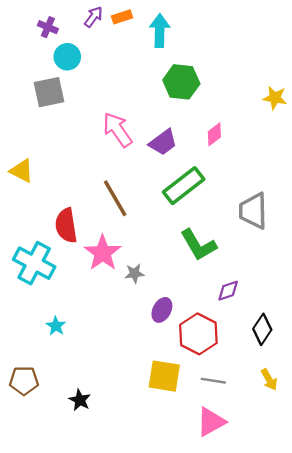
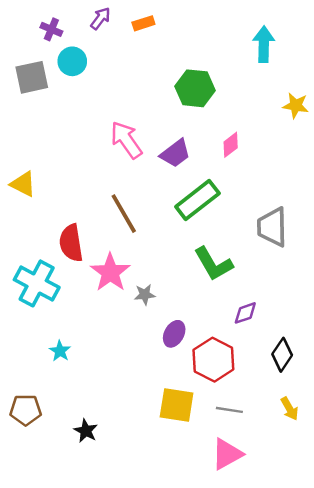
orange rectangle: (122, 17) -> (143, 23), moved
cyan arrow: (160, 31) -> (264, 44), moved
gray square: (49, 92) -> (32, 77), moved

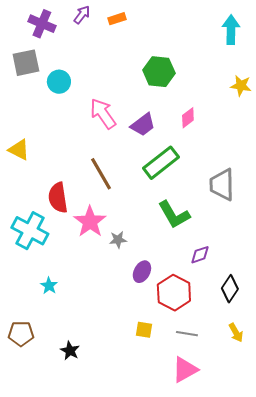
purple cross: (51, 29) -> (42, 24), size x1.5
cyan arrow: (264, 44) -> (231, 30), moved
cyan circle: (72, 61) -> (59, 82), moved
yellow square: (177, 405) -> (144, 330), size x0.6

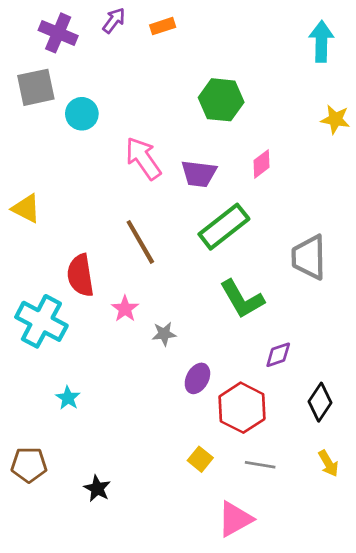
purple trapezoid: (143, 125) -> (199, 174), turned 44
pink star: (90, 222) -> (125, 309), size x0.6
yellow square: (144, 330) -> (200, 459), turned 30
pink triangle: (185, 370) -> (235, 519), moved

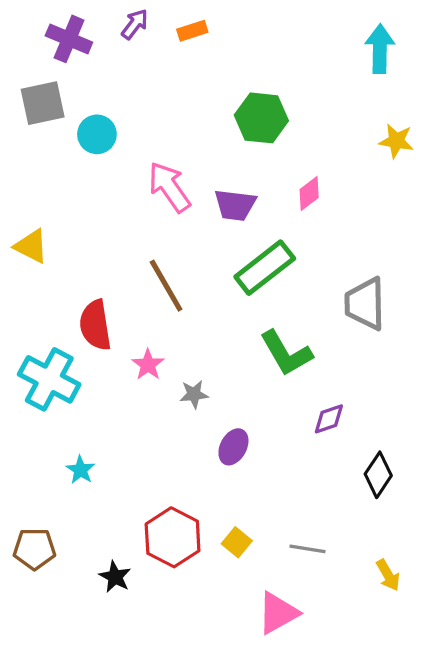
red hexagon: (242, 408) -> (173, 537), moved
yellow arrow: (328, 463) -> (388, 575), moved

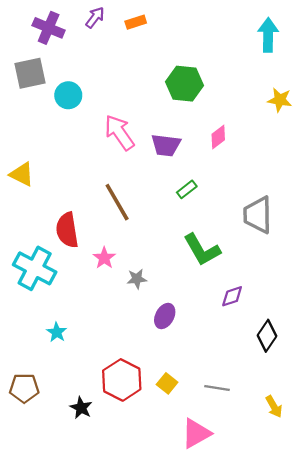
green rectangle: (265, 268) -> (187, 189), size x0.5

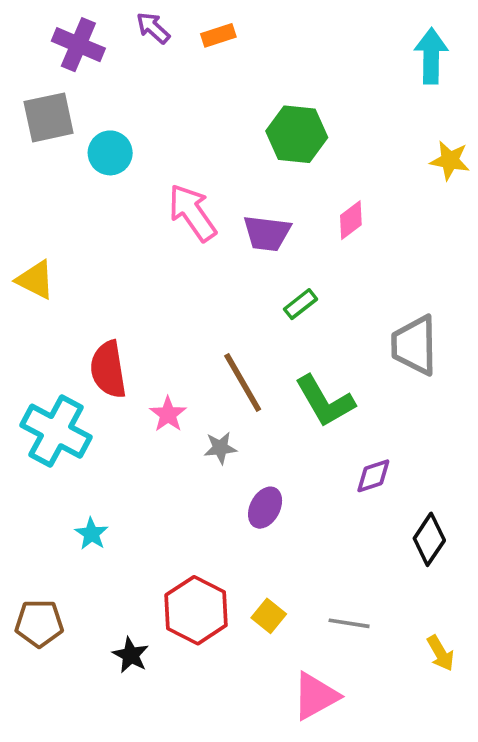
purple arrow: (95, 17) -> (153, 28), turned -85
brown line: (117, 202) -> (243, 383), moved

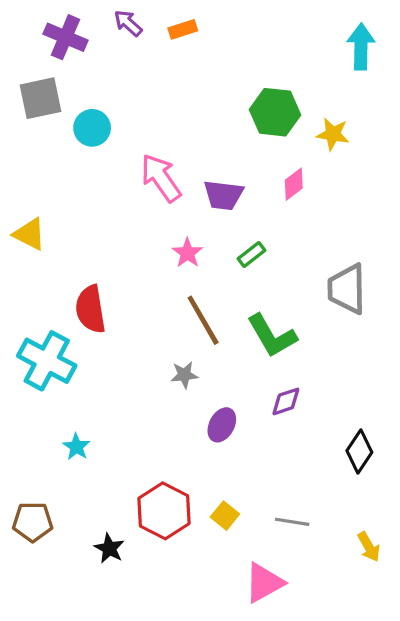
green hexagon: (297, 134) -> (275, 112), moved
yellow star: (450, 160) -> (333, 134), moved
pink star: (168, 414) -> (187, 253), moved
purple diamond: (373, 476) -> (286, 401), moved

